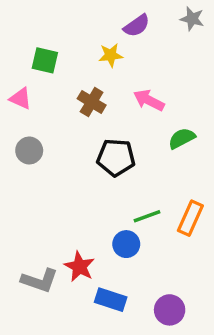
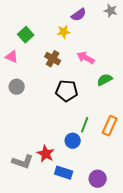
green square: (45, 60) -> (26, 35), turned 35
green line: (147, 216) -> (85, 125), turned -49

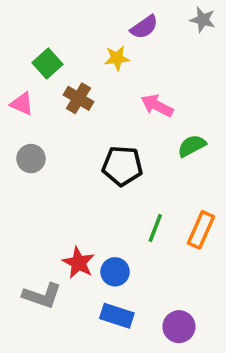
brown cross: (53, 59) -> (78, 98), moved
blue circle: (73, 141) -> (115, 272), moved
red star: (46, 154) -> (78, 263), moved

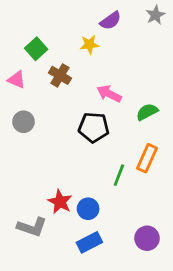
gray star: (203, 20) -> (155, 15), turned 30
pink arrow: (157, 106) -> (109, 94), moved
orange rectangle: (201, 230) -> (147, 158), moved
blue rectangle: (117, 316) -> (89, 242), turned -45
purple circle: (179, 327) -> (147, 238), moved

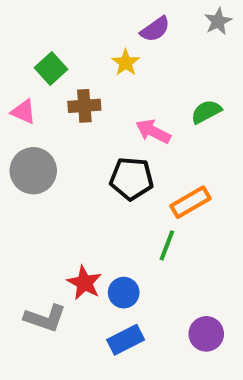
yellow star: (89, 45) -> (126, 63), turned -30
brown cross: (60, 75) -> (84, 106), turned -35
green semicircle: (147, 112) -> (206, 112), moved
gray circle: (23, 122) -> (33, 171), size x1.5
orange rectangle: (147, 158) -> (191, 202), moved, turned 36

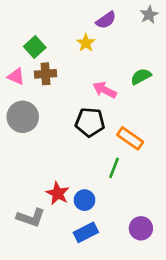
brown cross: (84, 106) -> (46, 74), moved
orange rectangle: (191, 202) -> (130, 138), turned 65

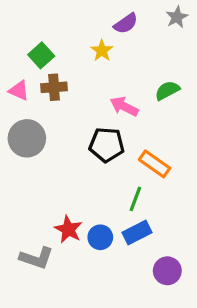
blue rectangle: (86, 232) -> (137, 232), moved

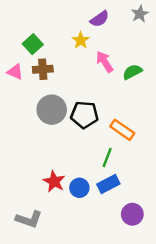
pink arrow: (124, 106) -> (105, 62), moved, turned 30
gray circle: (27, 138) -> (52, 110), moved
gray L-shape: (36, 258) -> (29, 219), moved

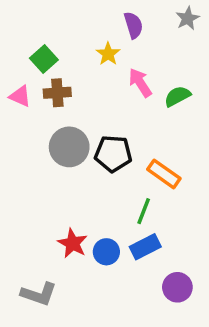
purple semicircle: (100, 19) -> (133, 25), turned -72

